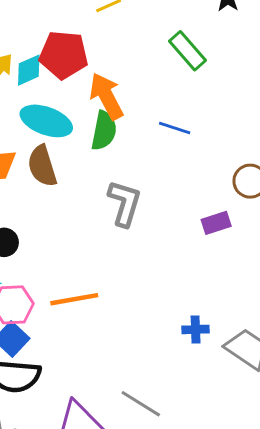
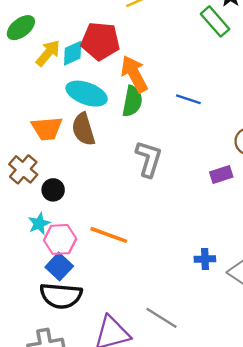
green rectangle: (187, 51) -> (215, 21), moved
orange line: (74, 299) -> (109, 235), turned 30

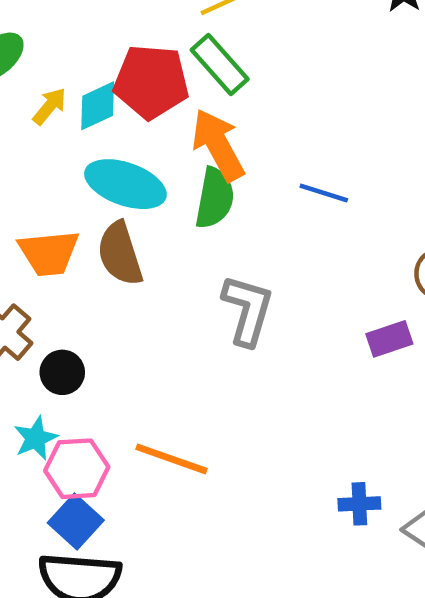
green rectangle: (215, 21) -> (220, 64), moved
yellow arrow: (48, 53) -> (50, 106), size x0.7

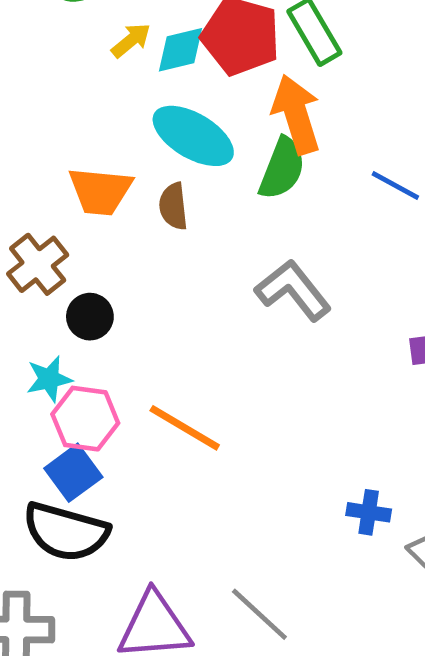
brown semicircle: (120, 254) -> (173, 206), size x0.7
gray L-shape: (248, 310) -> (293, 290), turned -66

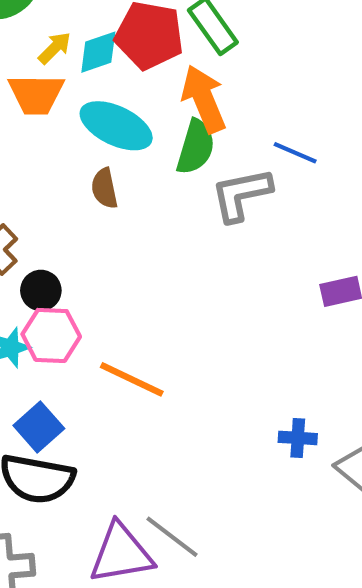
orange trapezoid: (100, 191) -> (36, 94), moved
gray L-shape: (293, 290) -> (241, 195), moved, turned -58
pink hexagon: (85, 419) -> (51, 335), moved
gray line: (259, 614) -> (172, 537), moved

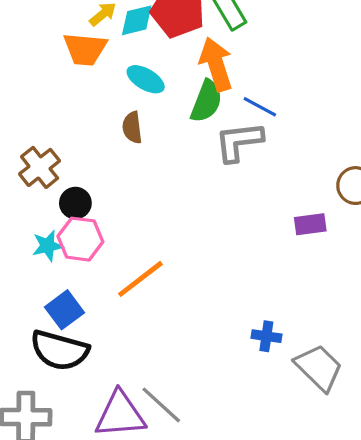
cyan ellipse: (116, 126) -> (146, 79), size x0.7
blue line: (295, 153) -> (260, 107), moved
orange line: (132, 379) -> (140, 279), turned -68

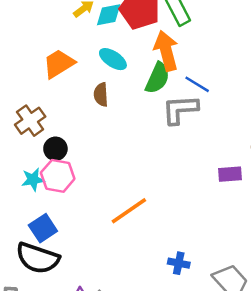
orange trapezoid: (85, 49) -> (59, 64), moved, turned 140
orange line: (140, 279) -> (129, 211), moved
blue cross: (266, 336) -> (179, 263), moved

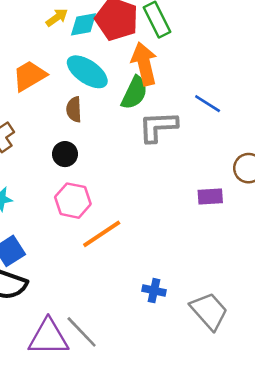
cyan ellipse: (113, 59) -> (87, 72), size x1.4
blue line: (197, 84) -> (208, 104), moved
black circle: (55, 149) -> (65, 154), moved
pink hexagon: (58, 176) -> (73, 201), moved

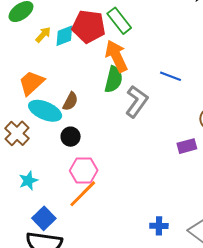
cyan ellipse: (87, 72) -> (45, 111), moved
brown semicircle: (74, 109) -> (70, 101), turned -138
gray L-shape: (158, 127) -> (137, 101), turned 140
orange line: (102, 234) -> (83, 194), moved

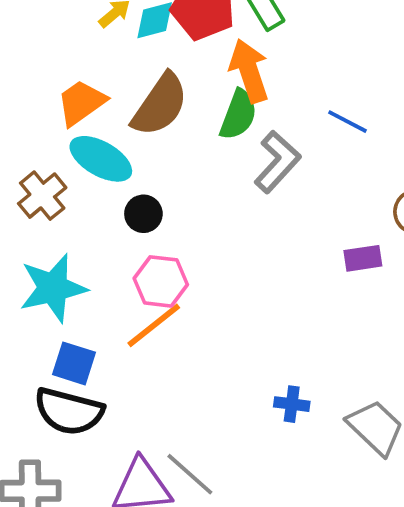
brown semicircle: (70, 101) -> (160, 105), moved, size x1.8
cyan star: (28, 181) -> (53, 288), size x1.8
blue square: (44, 218) -> (74, 363), turned -35

